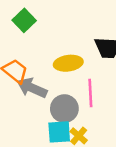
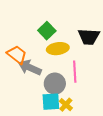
green square: (24, 20) -> (47, 31), moved

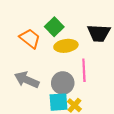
orange trapezoid: (17, 55) -> (30, 38), moved
gray arrow: (30, 68) -> (27, 80), moved

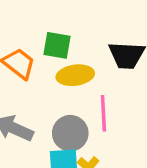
green square: (54, 27) -> (57, 45), turned -36

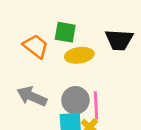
pink line: (103, 113) -> (96, 105), moved

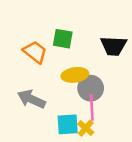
yellow ellipse: (79, 55) -> (75, 75), moved
gray circle: (75, 100) -> (91, 88), moved

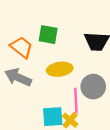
gray circle: (91, 88) -> (93, 87), moved
gray arrow: (31, 99) -> (18, 77), moved

